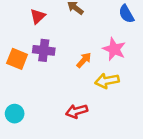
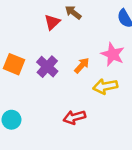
red triangle: (38, 16) -> (52, 22), moved
purple cross: (44, 50) -> (47, 67), moved, turned 35

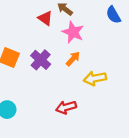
red triangle: (52, 22) -> (45, 18), turned -42
pink star: (113, 54) -> (73, 32), moved

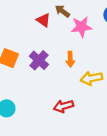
pink star: (73, 32) -> (81, 27), moved, turned -30
orange arrow: (73, 59) -> (70, 59), turned 136

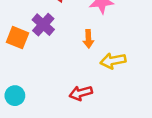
purple cross: (39, 60) -> (43, 25), moved

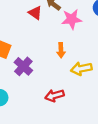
purple cross: (43, 25) -> (23, 66), moved

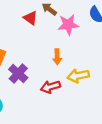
red arrow: (54, 95) -> (50, 87), moved

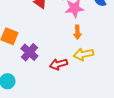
orange arrow: (57, 57) -> (77, 32), moved

